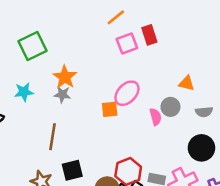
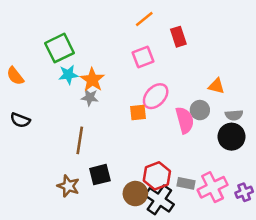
pink square: (127, 44) -> (143, 57), moved
cyan star: (24, 92) -> (68, 75), moved
pink semicircle: (156, 117) -> (185, 120), size x1.5
black circle: (201, 148) -> (231, 137), moved

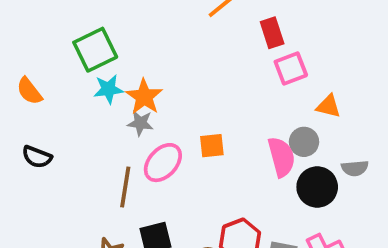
pink square: (143, 57) -> (291, 68), moved
pink ellipse: (156, 96) -> (163, 163), moved
gray semicircle: (234, 115) -> (355, 168), moved
black circle: (231, 137) -> (317, 187), moved

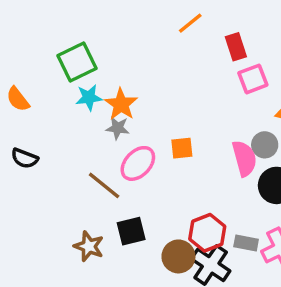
brown line: (125, 187) -> (104, 185), turned -60

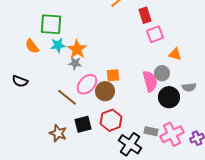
green square: (77, 62) -> (51, 24), turned 30
orange semicircle: (18, 99) -> (32, 46), moved
red hexagon: (207, 233) -> (111, 120), moved
brown circle: (178, 256) -> (105, 91), moved

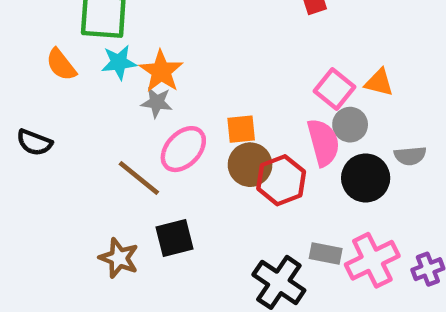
pink square: (155, 34) -> (335, 89), moved, turned -30
brown circle: (105, 91) -> (250, 165), moved
red hexagon: (111, 120) -> (281, 180), moved

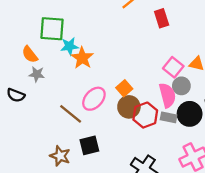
cyan star: (119, 62) -> (69, 46), moved
gray star: (157, 102) -> (37, 74), moved
orange square: (241, 129) -> (124, 88), turned -35
gray rectangle: (326, 254) -> (169, 117), moved

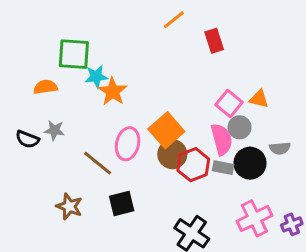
orange semicircle: (30, 54) -> (45, 87), turned 120
gray star: (37, 74) -> (54, 130), moved
orange square: (124, 88) -> (166, 130), size x1.6
pink ellipse: (94, 99) -> (128, 144), turned -30
brown star: (60, 156) -> (69, 206), moved

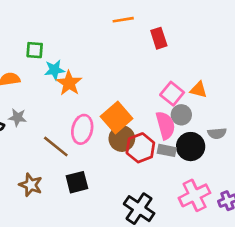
orange line: (174, 20) -> (123, 20), turned 30
green square: (74, 54) -> (35, 50), size x0.6

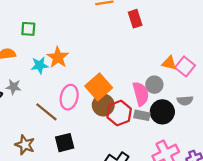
cyan star: (54, 70) -> (40, 65), moved
pink square: (172, 94) -> (185, 66), moved

